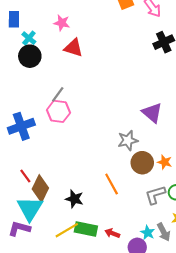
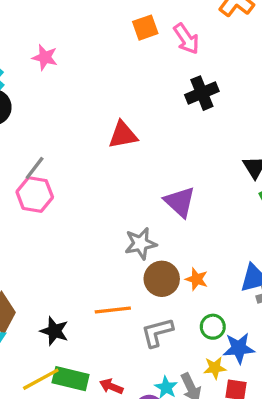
red triangle: (73, 48) -> (123, 135), moved, turned -30
orange line: (112, 184) -> (113, 310), turned -70
gray L-shape: (155, 195) -> (157, 332), moved

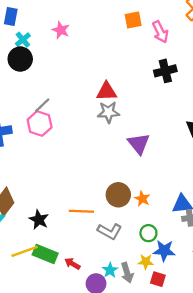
gray star: (141, 244) -> (108, 112), moved
gray L-shape: (157, 332) -> (110, 231), turned -145

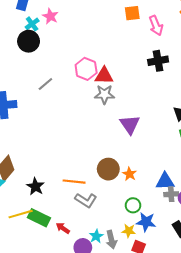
pink star: (61, 30) -> (50, 16), moved
pink hexagon: (40, 123) -> (86, 69), moved
gray L-shape: (110, 231) -> (86, 200), moved

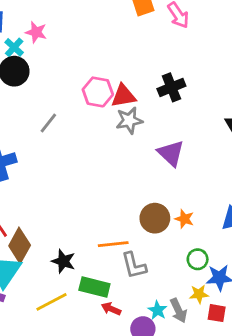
black cross: (158, 61) -> (171, 87), moved
gray L-shape: (86, 200) -> (134, 265), turned 55
green rectangle: (39, 218) -> (94, 287), moved

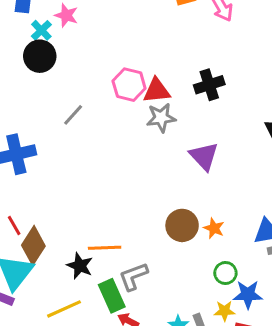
orange line: (113, 244) -> (105, 248), moved
gray L-shape: (134, 265) -> (133, 276), moved, turned 80
green rectangle: (94, 287) -> (112, 296), turned 48

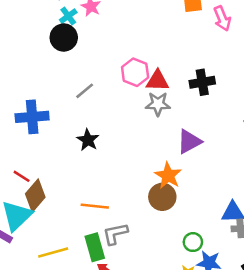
purple triangle: (204, 156) -> (189, 141), turned 36
red line: (14, 225) -> (22, 176), turned -36
orange star: (214, 228) -> (168, 176), moved, size x1.5
black star: (80, 266) -> (88, 140), moved

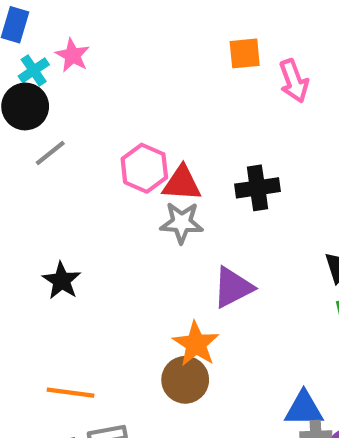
gray line: (85, 91) -> (50, 153), moved

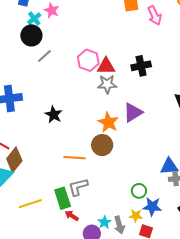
orange star: (196, 344) -> (108, 122), moved
brown circle: (185, 380) -> (102, 145), moved
orange line: (70, 393) -> (75, 158), moved

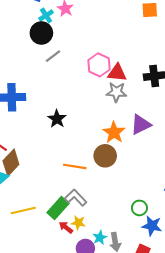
gray L-shape: (78, 187) -> (76, 198), turned 55
green rectangle: (63, 198) -> (58, 208), turned 55
yellow star: (136, 216) -> (78, 223), moved

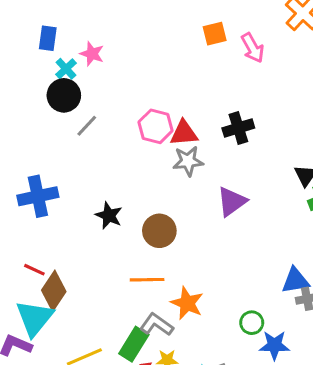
orange star: (114, 132) -> (187, 303), moved
brown circle: (105, 156) -> (159, 231), moved

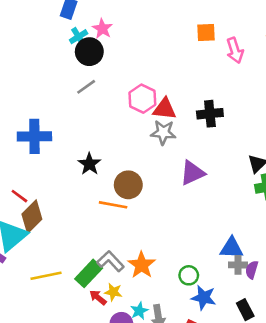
black circle: (64, 95) -> (89, 52), moved
orange line: (147, 280) -> (113, 205), moved
orange star: (187, 303) -> (142, 265), moved

